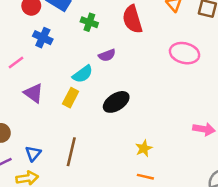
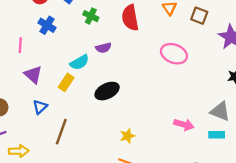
pink line: (16, 63) -> (20, 45), turned -56
blue triangle: (33, 153) -> (40, 107), moved

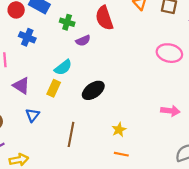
purple semicircle: (103, 48) -> (83, 41), moved
pink ellipse: (174, 54) -> (169, 53), moved
brown line: (61, 132) -> (71, 134), moved

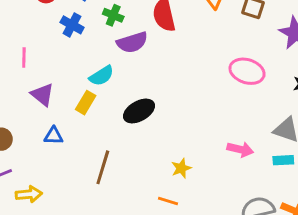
blue cross: (27, 37) -> (72, 25), moved
purple semicircle: (83, 41) -> (132, 42), size x1.5
blue triangle: (32, 115) -> (54, 136), turned 48
yellow star: (119, 130) -> (181, 168), moved

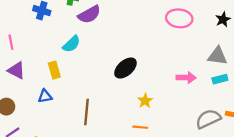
purple triangle: (42, 95) -> (16, 70), moved
yellow rectangle: (86, 103) -> (54, 70), moved, turned -35
black ellipse: (139, 111) -> (125, 68), moved

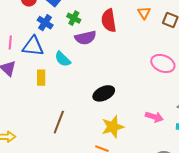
cyan semicircle: (72, 44) -> (63, 59), turned 72
blue triangle: (45, 96) -> (33, 46), moved, size x1.6
yellow star: (145, 101) -> (113, 127), size x1.6

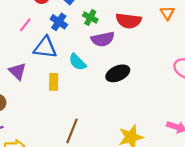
red semicircle: (109, 20) -> (129, 21), turned -75
pink line: (10, 42) -> (25, 25), moved, turned 32
black ellipse: (104, 93) -> (118, 73), moved

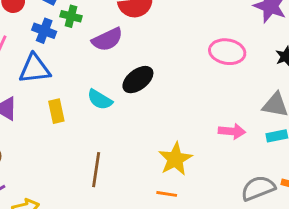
green cross: (90, 18) -> (71, 16), moved
cyan semicircle: (77, 62) -> (100, 100), moved

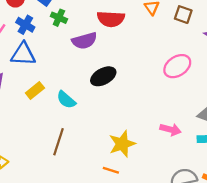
blue cross: (44, 31) -> (25, 25), moved
pink ellipse: (227, 52) -> (177, 66), turned -52
cyan semicircle: (100, 100) -> (66, 100), moved
yellow rectangle: (56, 111) -> (35, 90), turned 54

